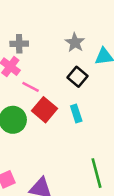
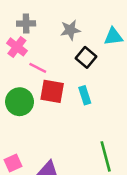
gray star: (75, 43) -> (70, 30), moved, turned 30
red square: (45, 110) -> (52, 91), turned -30

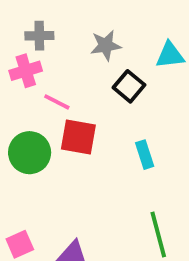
pink cross: (17, 47) -> (26, 71), turned 36
cyan rectangle: (85, 95) -> (145, 155), moved

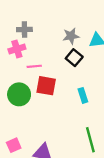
gray star: (106, 45) -> (71, 36), moved
pink line: (57, 102) -> (34, 66), turned -32

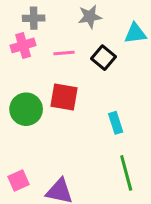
gray star: (71, 36) -> (90, 17), moved
pink line: (34, 66) -> (64, 53), moved
cyan rectangle: (83, 95) -> (116, 123), moved

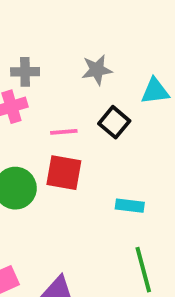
pink line: (64, 53) -> (64, 132), moved
cyan rectangle: (116, 123) -> (130, 206), turned -65

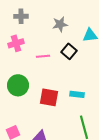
gray cross: (25, 72) -> (21, 16), moved
red square: (64, 173) -> (49, 97), moved

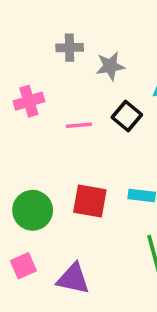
gray cross: (21, 16) -> (70, 48), moved
green circle: (18, 85) -> (33, 210), moved

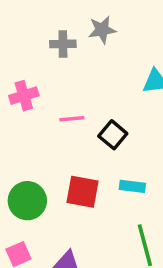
gray star: (110, 66) -> (102, 30), moved
black square: (127, 116) -> (113, 135), moved

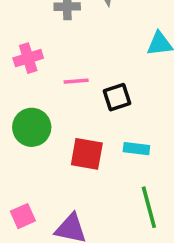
black square: (113, 135) -> (117, 97), turned 32
green circle: (27, 201) -> (32, 127), moved

